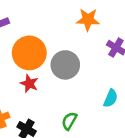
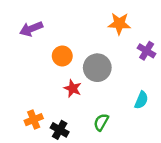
orange circle: (29, 53) -> (62, 56), size x0.6
red star: (29, 84) -> (73, 88), moved

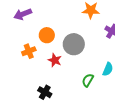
orange cross: (34, 120) -> (29, 51), moved
green semicircle: (101, 122) -> (88, 80), moved

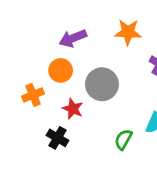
purple arrow: (23, 14) -> (73, 38), moved
black cross: (45, 92) -> (58, 138), moved

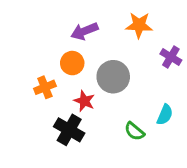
black cross: (58, 138) -> (69, 130), size x1.4
green semicircle: (123, 139) -> (134, 131), turned -80

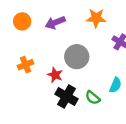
orange circle: (72, 63) -> (22, 21), moved
black cross: (69, 130) -> (67, 96), moved

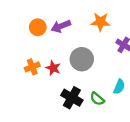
orange circle: (22, 21) -> (38, 27), moved
red star: (55, 75) -> (53, 68), moved

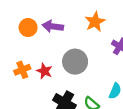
orange star: (100, 22) -> (95, 22), turned -30
purple arrow: (61, 26) -> (53, 26), turned 30

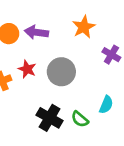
red star: (45, 71) -> (27, 69), moved

